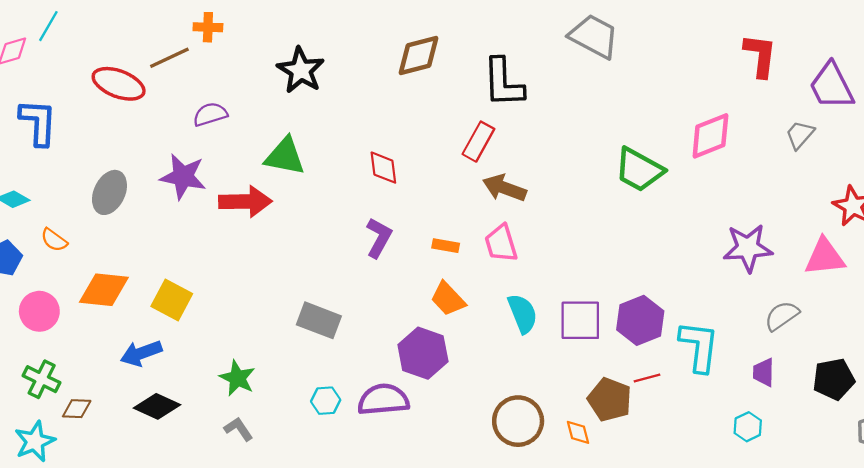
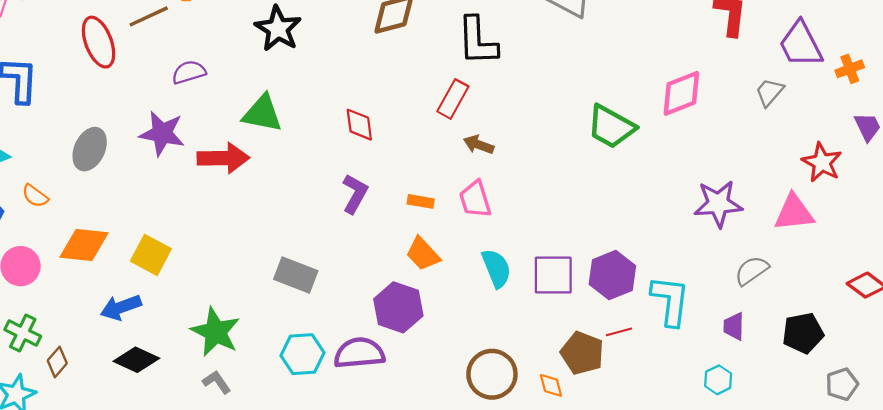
red ellipse: (119, 84) -> (99, 42), turned 48
brown arrow: (504, 188) -> (479, 145), size x0.7
green star: (237, 378) -> (216, 332), size x1.4
cyan hexagon: (326, 401) -> (302, 354), size x1.5
brown diamond: (77, 409) -> (57, 362), turned -52

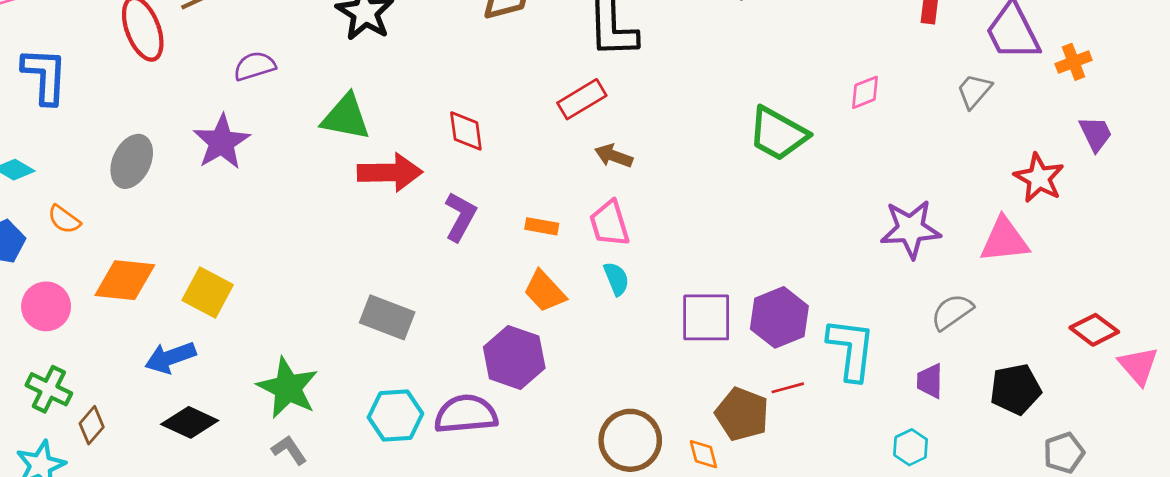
pink diamond: (681, 93) -> (865, 92), size x0.6
red rectangle: (453, 99) -> (582, 99), turned 30
purple star: (162, 133) -> (221, 142), turned 30
red arrow: (223, 158) -> (390, 172), moved
cyan semicircle: (496, 268) -> (616, 279), moved, size x0.7

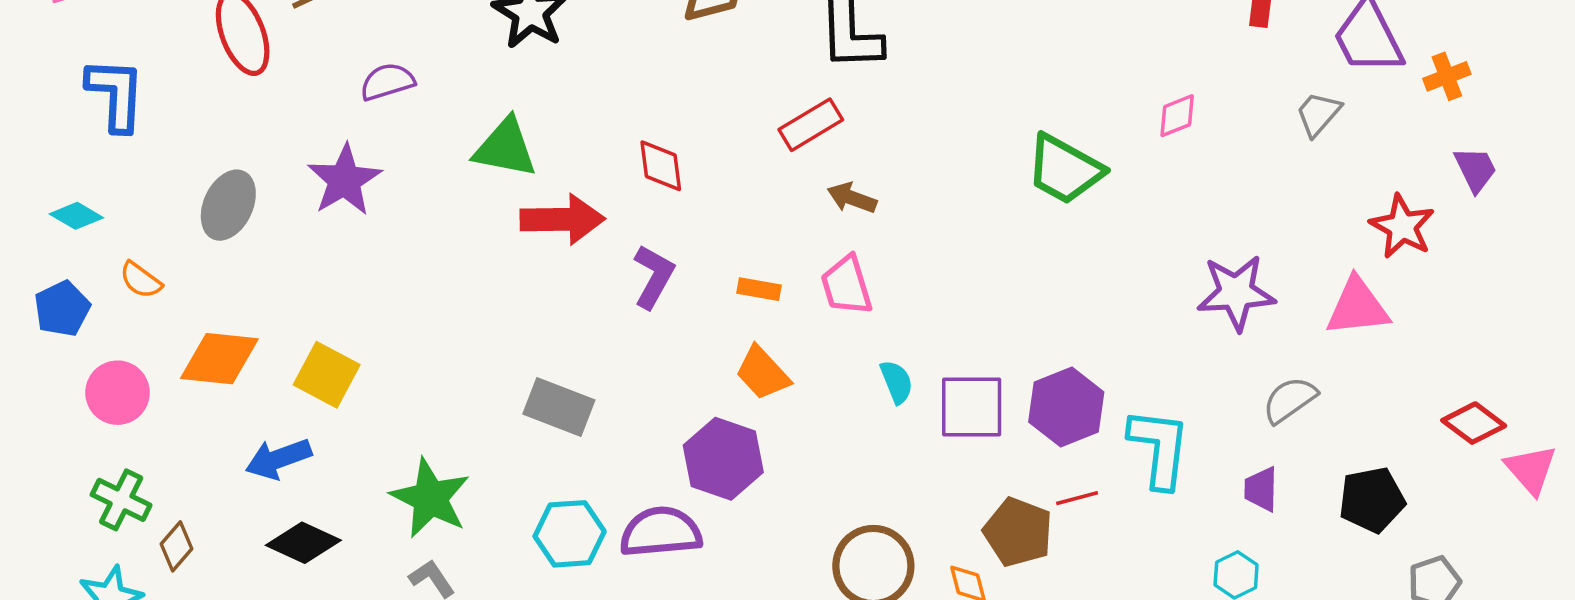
cyan semicircle: (616, 279) -> (897, 382), moved

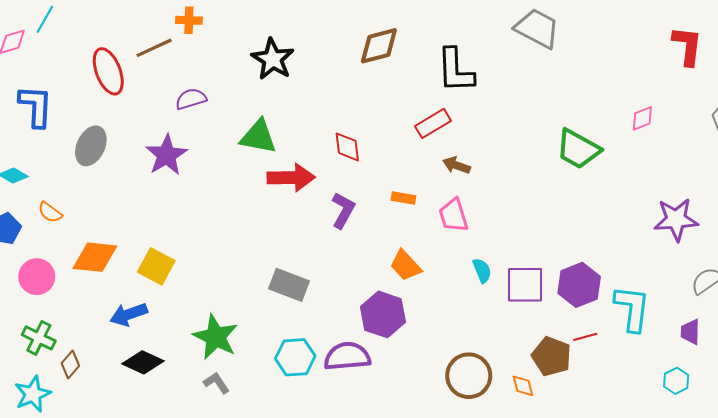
gray ellipse: (228, 205) -> (91, 146), moved
orange rectangle: (759, 289) -> (403, 198), moved

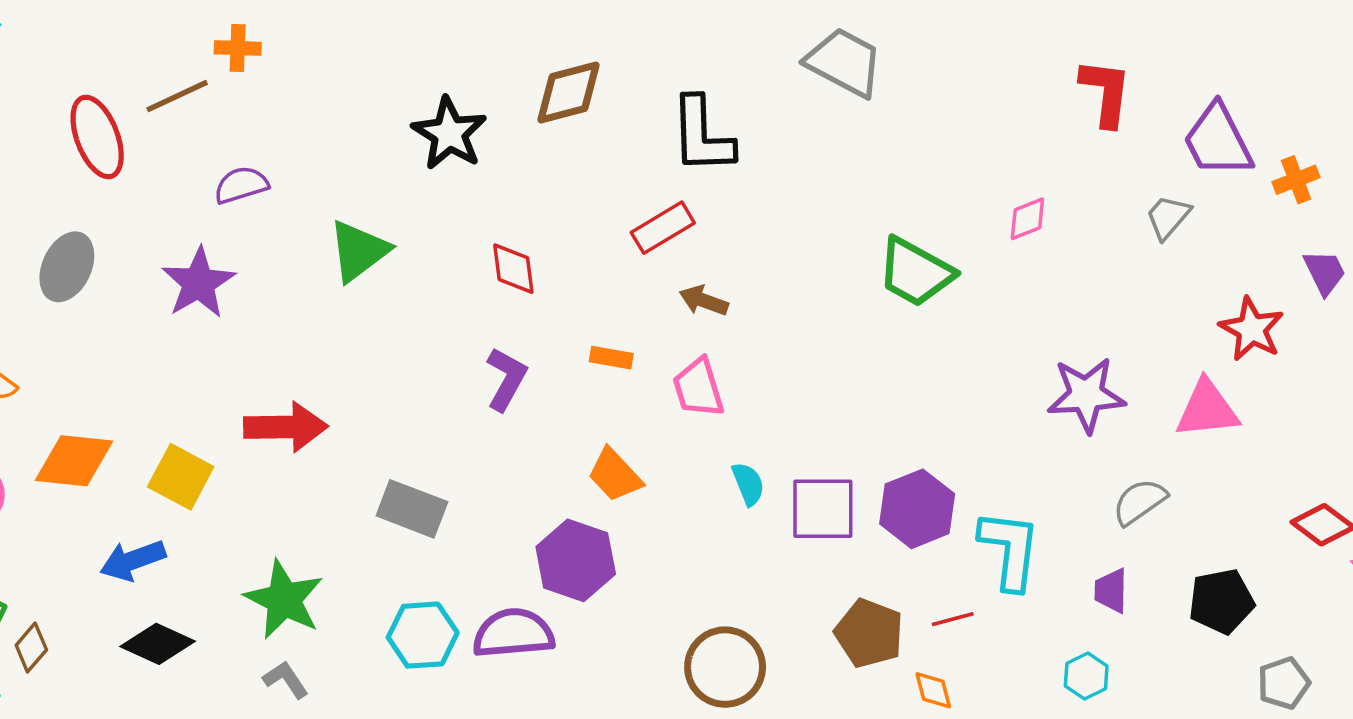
black star: (273, 59) -> (449, 133), moved
green triangle: (258, 137) -> (359, 251), turned -48
red arrow: (291, 178) -> (286, 427), moved
red line: (585, 337) -> (953, 619), moved
orange diamond: (523, 386) -> (933, 690), moved

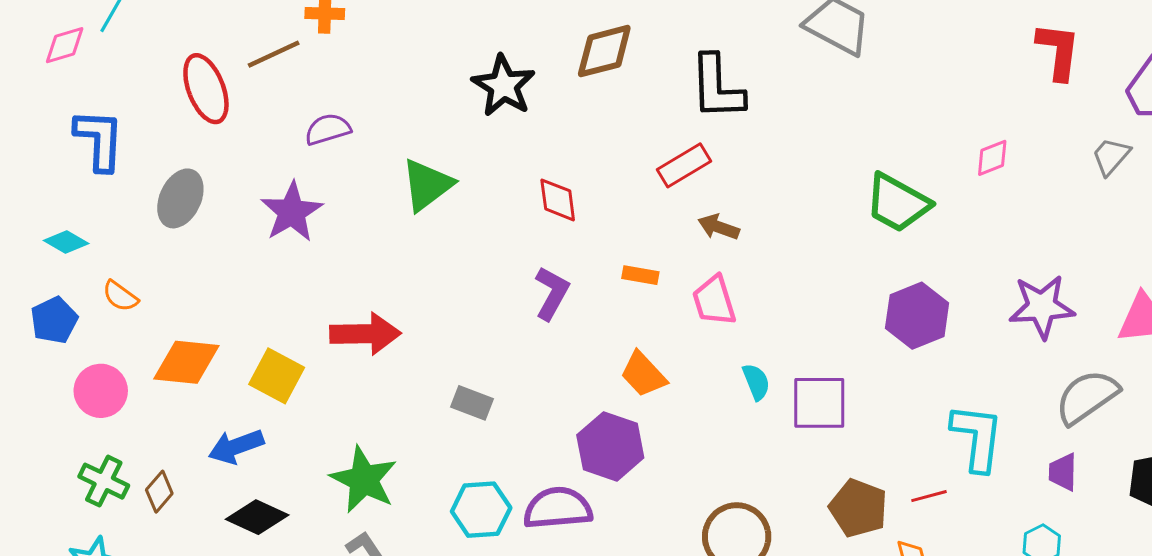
gray semicircle: (1140, 502) -> (1087, 397), size x1.4
gray rectangle: (412, 509) -> (472, 403), size x0.7
purple hexagon: (917, 509) -> (917, 316), moved
brown diamond: (31, 648) -> (159, 492), moved

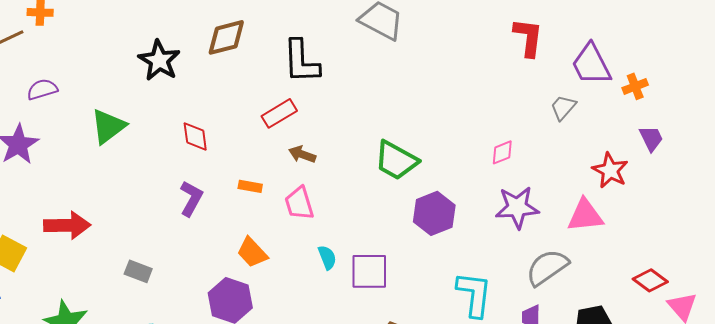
pink diamond: (992, 158) -> (502, 152), moved
green trapezoid: (897, 203) -> (396, 160), moved

